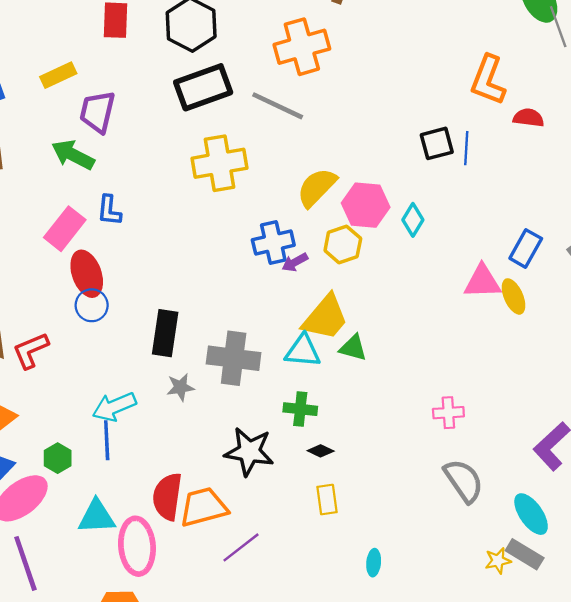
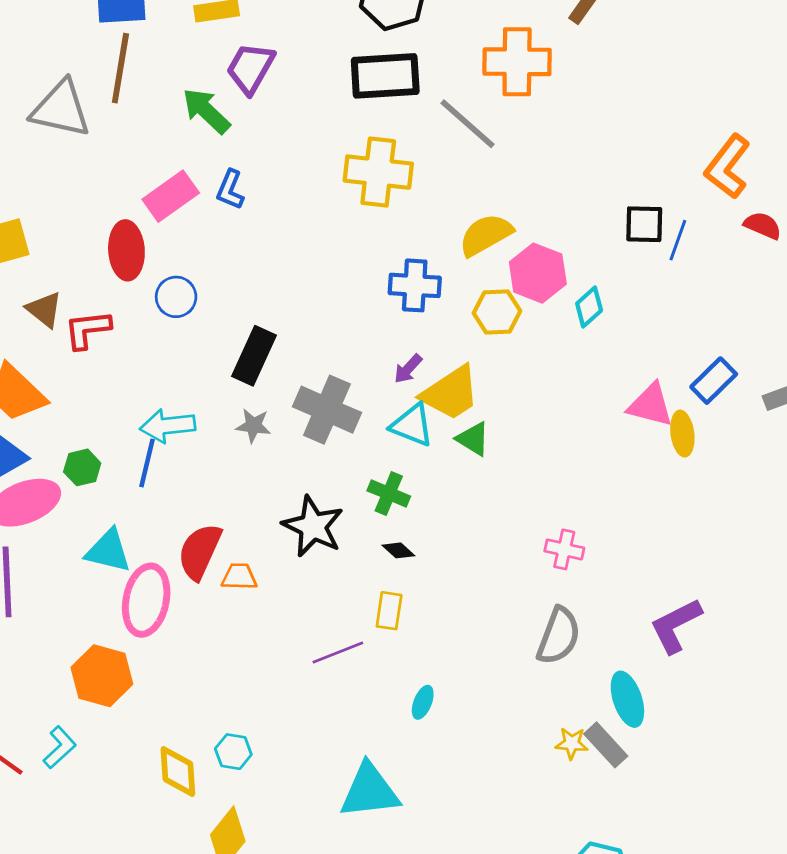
purple arrow: (295, 262) -> (408, 369), moved, turned -35
red ellipse: (87, 274) -> (126, 250), moved
gray semicircle: (464, 481) -> (559, 636), turned 39
orange trapezoid: (204, 507) -> (239, 577), size x0.6
purple line: (241, 547) -> (338, 653), moved

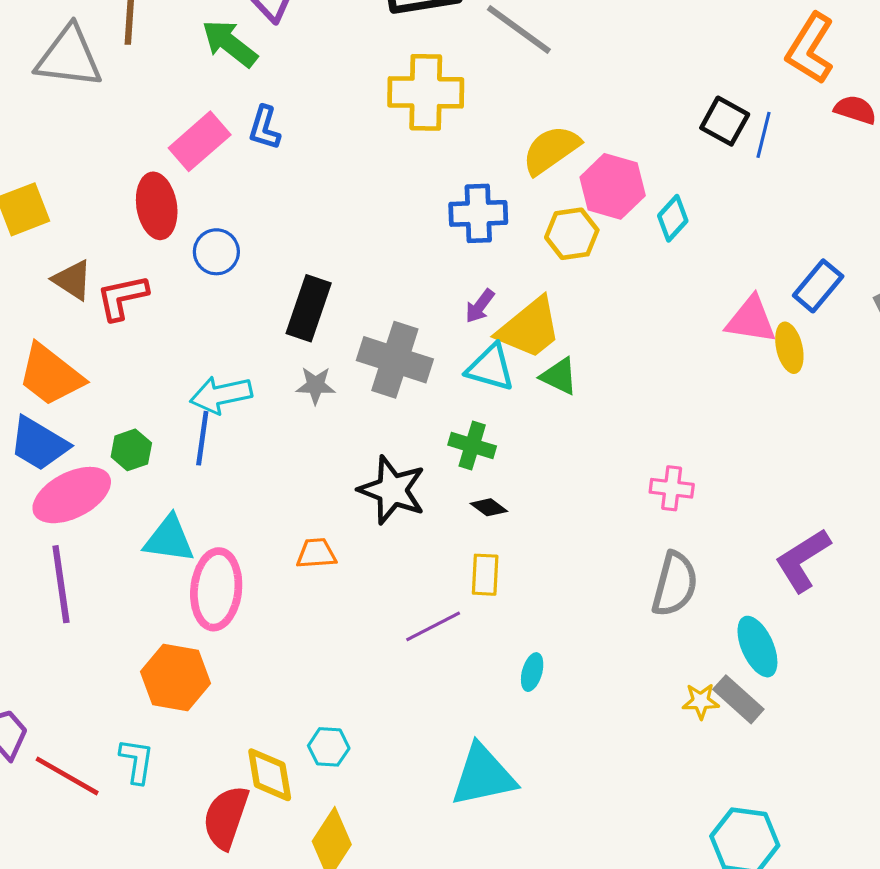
black square: (644, 224) -> (725, 121), turned 33
red semicircle: (200, 551) -> (226, 817), moved
cyan L-shape: (60, 747) -> (137, 761), turned -33

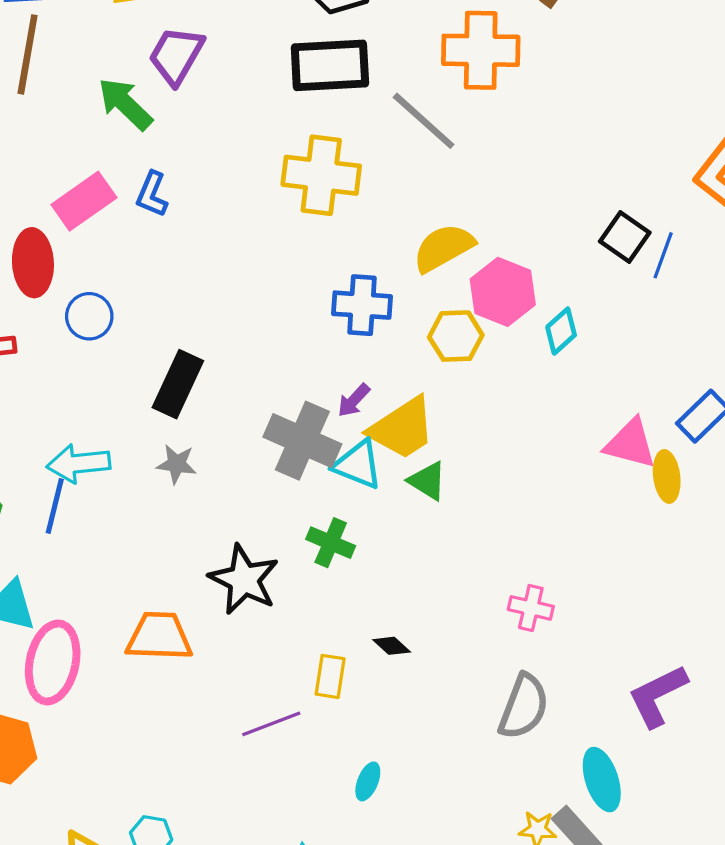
gray cross: (395, 360) -> (302, 441), moved
black diamond: (489, 507) -> (392, 646), moved
orange trapezoid: (316, 553) -> (159, 636), size x1.6

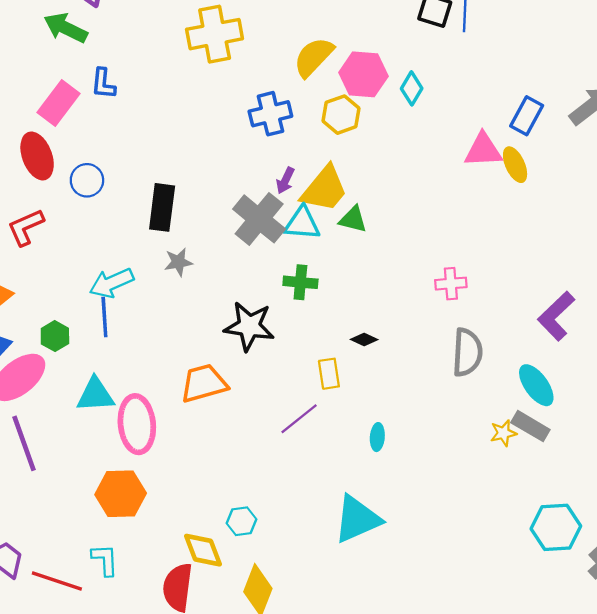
gray cross: (302, 441) -> (259, 219), turned 33

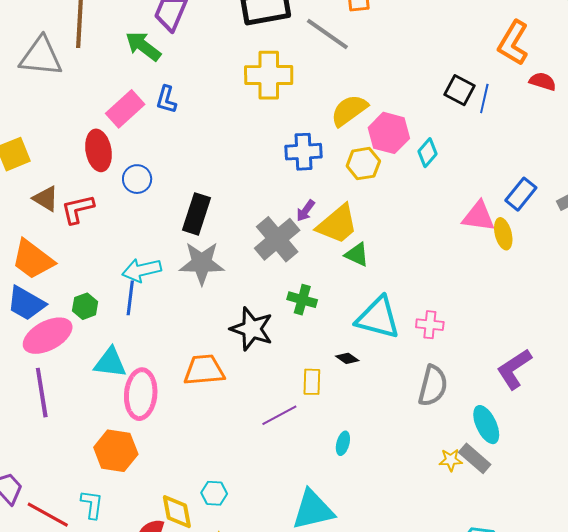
cyan triangle: (302, 223) -> (378, 318), moved, size x1.4
gray star: (178, 262) -> (202, 263), size x1.8

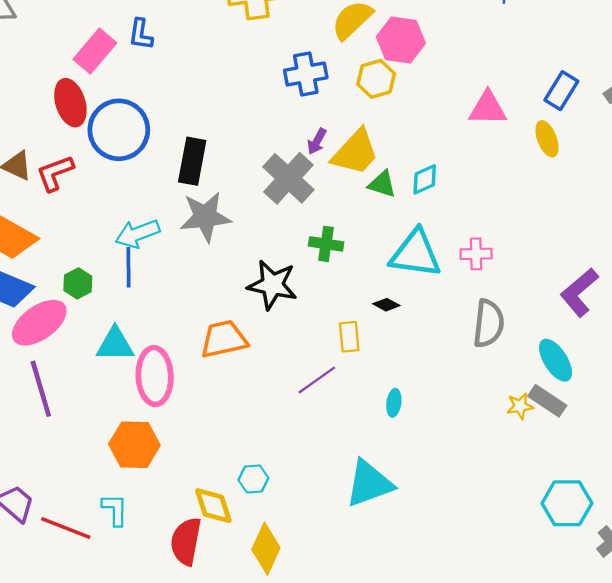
cyan diamond: (427, 153) -> (425, 179), moved, turned 32
blue circle: (137, 179) -> (119, 130), size x1.8
pink triangle: (479, 216) -> (488, 108), moved

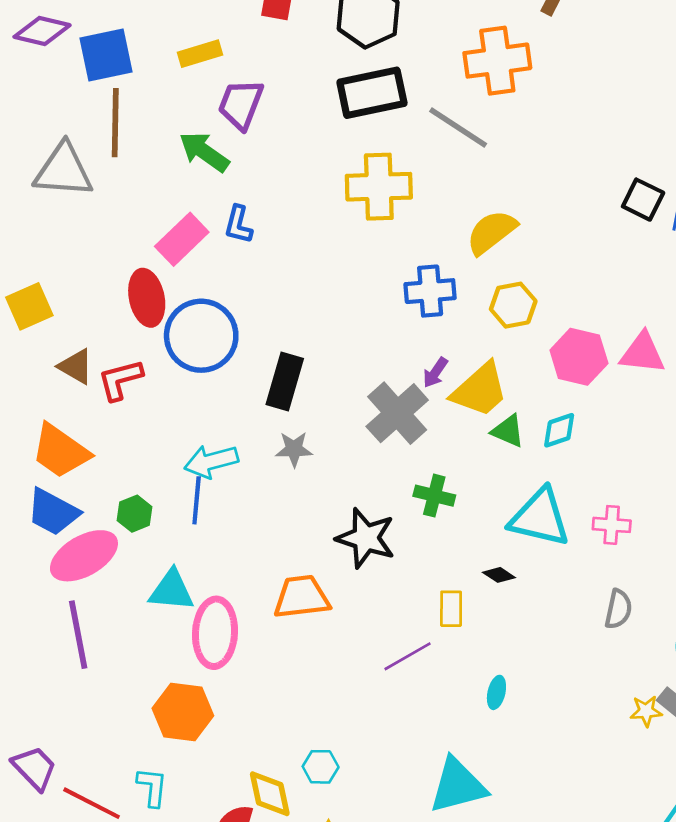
pink hexagon: (401, 40) -> (579, 357), moved
gray star: (205, 217) -> (294, 449), size x0.6
gray semicircle: (489, 323) -> (618, 609), size x0.7

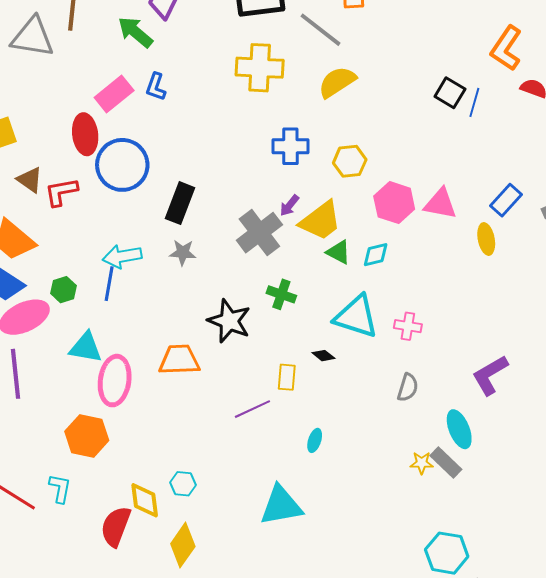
yellow semicircle: (491, 232) -> (337, 82), moved

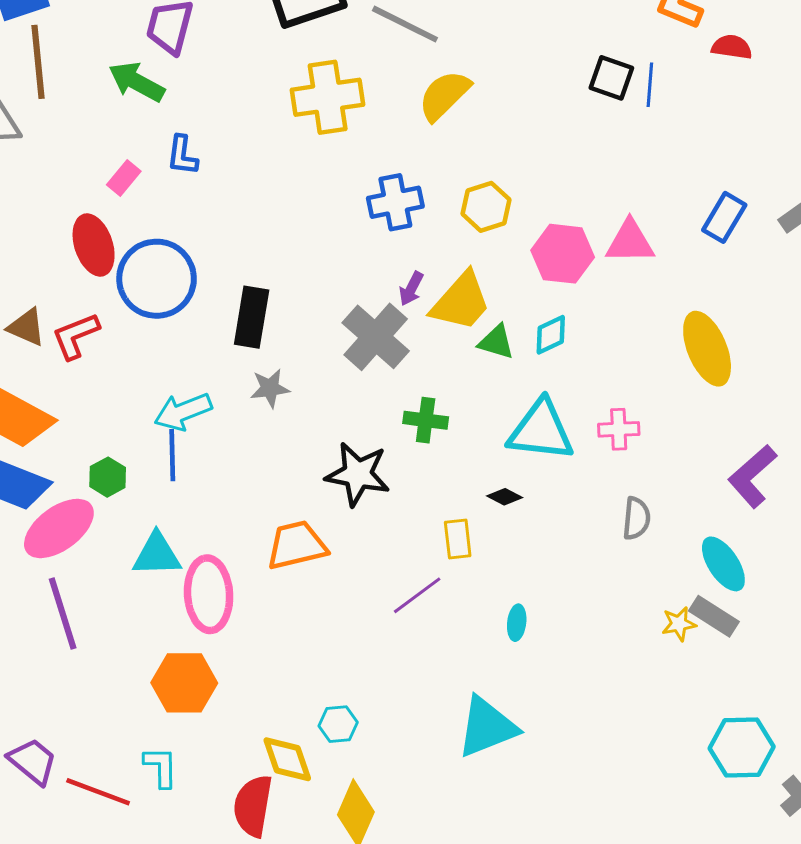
pink rectangle: (114, 94) -> (124, 178), size x0.6
yellow ellipse: (486, 239) -> (707, 349), moved, size x1.6

